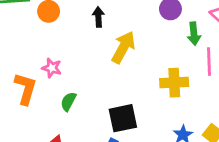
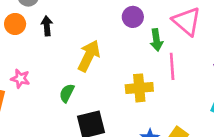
black arrow: (98, 17) -> (47, 26), moved
green semicircle: (68, 101) -> (67, 93), moved

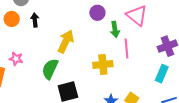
green semicircle: (67, 93) -> (50, 69), size x1.5

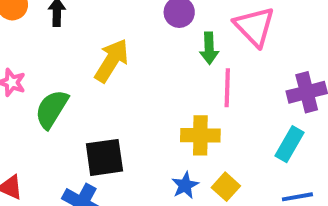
yellow cross: (103, 64) -> (200, 135), moved
green semicircle: (50, 69) -> (52, 109), moved

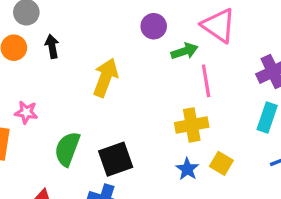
green arrow: (209, 48) -> (184, 51), turned -95
green semicircle: (52, 109) -> (67, 149), moved

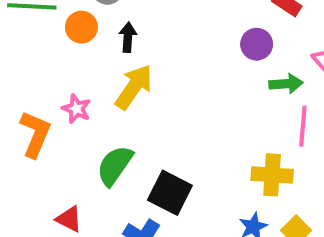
yellow arrow: (105, 78) -> (134, 87), moved
black square: (116, 159) -> (170, 193), turned 32

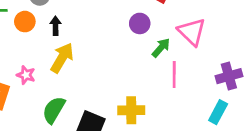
green arrow: (286, 84) -> (161, 48), turned -40
yellow cross: (272, 175) -> (131, 110), moved

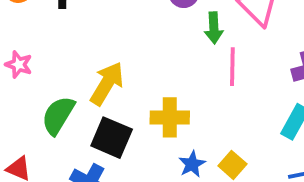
green arrow: (161, 48) -> (214, 28), turned 135
yellow arrow: (62, 58) -> (107, 84), moved

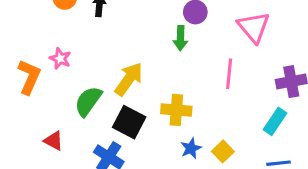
green arrow: (214, 28) -> (180, 38), moved

